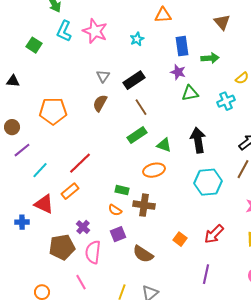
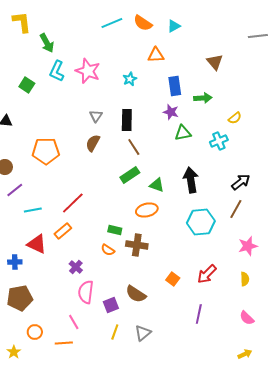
black rectangle: (134, 80) -> (127, 120), turned -55
cyan line: (40, 170) -> (33, 210), turned 36
purple square: (118, 234) -> (111, 305), moved
brown pentagon: (62, 247) -> (20, 298), moved

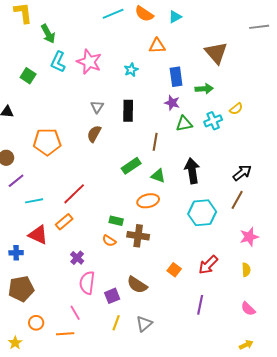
brown triangle: (215, 62) -> (216, 53), size x1.4
cyan cross: (219, 141) -> (213, 121), moved
brown line: (134, 147) -> (155, 142), moved, turned 42

